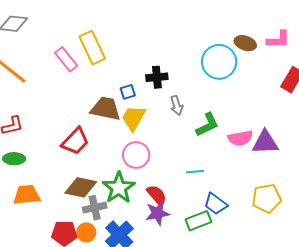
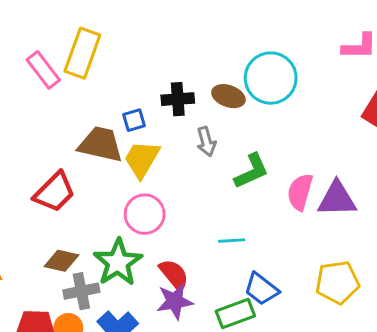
brown ellipse: (245, 43) -> (228, 96), moved
yellow rectangle: (92, 48) -> (82, 53), turned 44
pink semicircle: (240, 138) -> (300, 192), turned 115
brown diamond: (81, 187) -> (61, 261), size x0.7

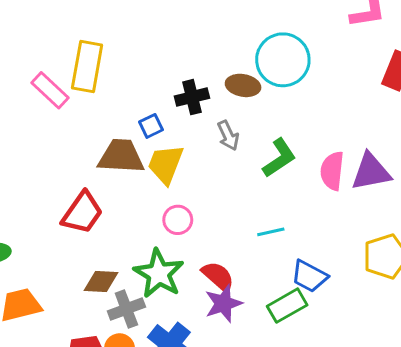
pink circle: (145, 214) -> (178, 220), size x0.7

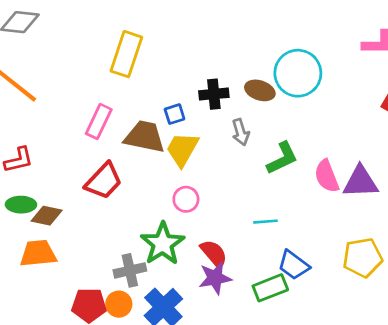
pink rectangle: (50, 90) -> (99, 121), moved, turned 64
pink semicircle: (332, 171) -> (327, 176), turned -36
brown diamond: (101, 282) -> (47, 216), moved

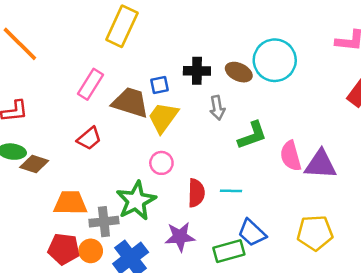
red trapezoid: (104, 181) -> (89, 138), size x0.7
orange trapezoid: (38, 253) -> (70, 203), moved
red semicircle: (214, 254) -> (196, 193), moved, turned 36

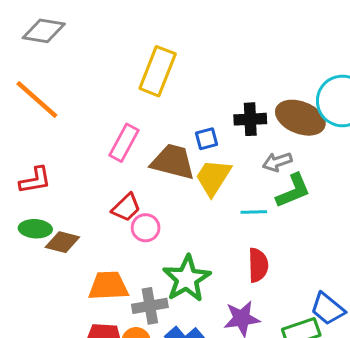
brown ellipse: (239, 72) -> (300, 118), size x1.5
gray arrow: (217, 108) -> (277, 162), turned 85
green L-shape: (252, 135) -> (293, 191), moved
pink circle: (161, 163) -> (146, 228), moved
cyan line: (231, 191) -> (254, 212), moved

